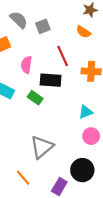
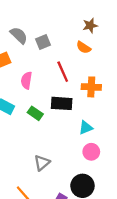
black rectangle: (51, 80) -> (62, 103), moved
gray triangle: (42, 147) -> (42, 163), size x0.7

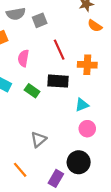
gray semicircle: (19, 35) -> (16, 14), turned 126
orange semicircle: (84, 47) -> (95, 26), moved

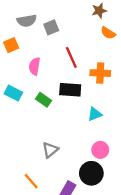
pink circle: (87, 129) -> (100, 150), moved

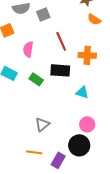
cyan triangle: (95, 114) -> (82, 92), turned 40
orange line: (31, 181) -> (34, 152), moved, turned -42

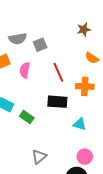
orange semicircle: (94, 19) -> (92, 58), moved
pink semicircle: (28, 49) -> (25, 70), moved
green rectangle: (36, 79) -> (27, 117), moved

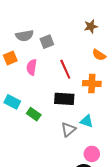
gray triangle: (39, 157) -> (68, 129), moved

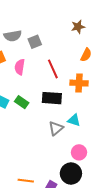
orange semicircle: (99, 55) -> (86, 55), turned -96
green rectangle: (34, 114) -> (22, 102), moved

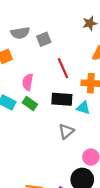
pink semicircle: (20, 67) -> (28, 82), moved
cyan triangle: (74, 120) -> (83, 108), moved

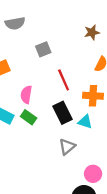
gray semicircle: (20, 33) -> (15, 23), moved
black rectangle: (62, 99) -> (62, 113), turned 60

